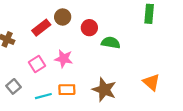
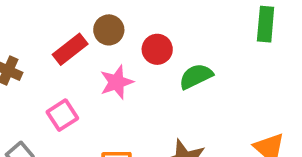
green semicircle: (111, 43) -> (196, 76), turned -36
pink star: (64, 59) -> (117, 82), moved, turned -30

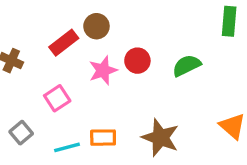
red circle: (157, 49) -> (137, 61), moved
green semicircle: (196, 76) -> (187, 66), moved

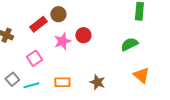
green semicircle: (187, 66) -> (129, 44), moved
brown star: (160, 138) -> (97, 82), size x0.7
cyan line: (67, 147) -> (31, 85), moved

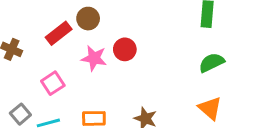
pink star: (62, 41) -> (94, 58), turned 30
green semicircle: (129, 44) -> (212, 63), moved

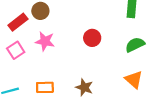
red circle: (125, 49) -> (92, 38), moved
pink square: (53, 83) -> (16, 50), moved

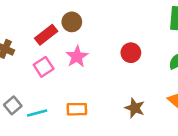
pink star: (45, 41) -> (77, 57), turned 30
brown star: (84, 87) -> (135, 108), moved

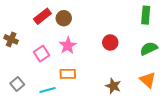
red rectangle: (46, 35) -> (42, 16), moved
orange rectangle: (77, 109) -> (68, 74), moved
cyan line: (37, 113) -> (48, 90), moved

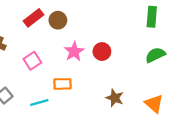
red circle: (110, 42) -> (102, 52), moved
pink star: (68, 46) -> (74, 52), moved
orange triangle: (148, 80) -> (154, 104), moved

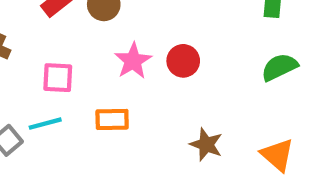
pink square: (32, 61) -> (58, 78), turned 36
cyan line: (39, 103) -> (45, 124), moved

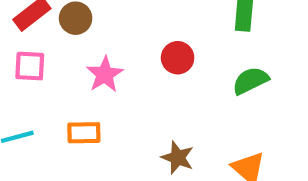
red circle: (183, 61) -> (178, 58), moved
pink square: (58, 78) -> (30, 66), moved

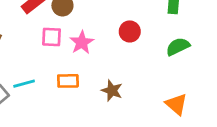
pink square: (30, 66) -> (51, 37), moved
brown star: (178, 158) -> (112, 91), moved

